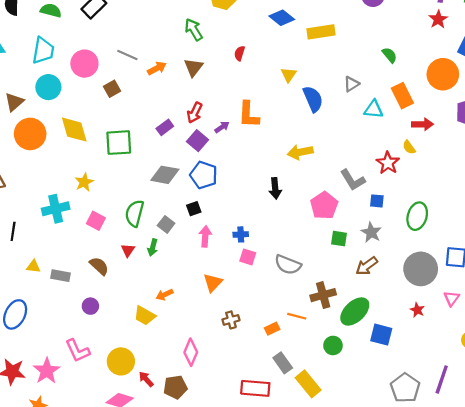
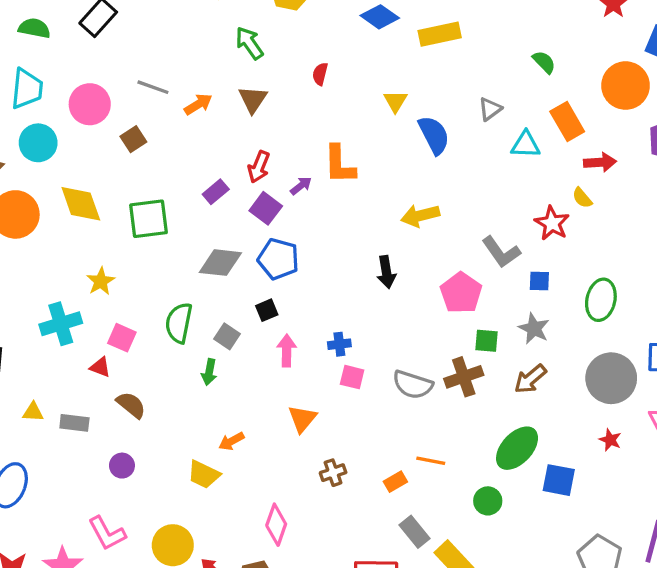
red triangle: (128, 250) -> (100, 367), moved, turned -40
brown cross: (323, 295) -> (464, 377), moved

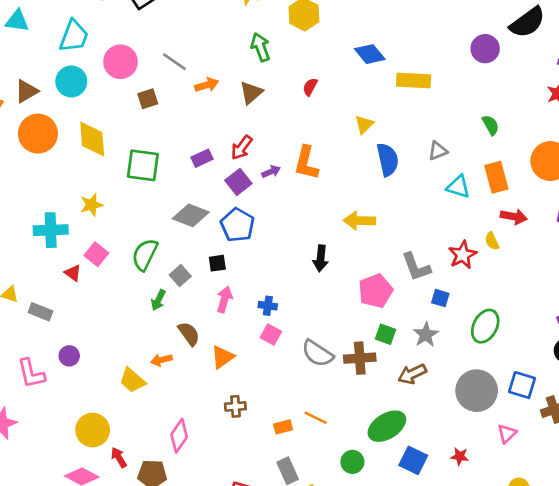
brown semicircle: (131, 405) -> (189, 334), moved
red star: (610, 440) -> (460, 456), moved, turned -30
pink L-shape: (107, 533) -> (31, 373), moved

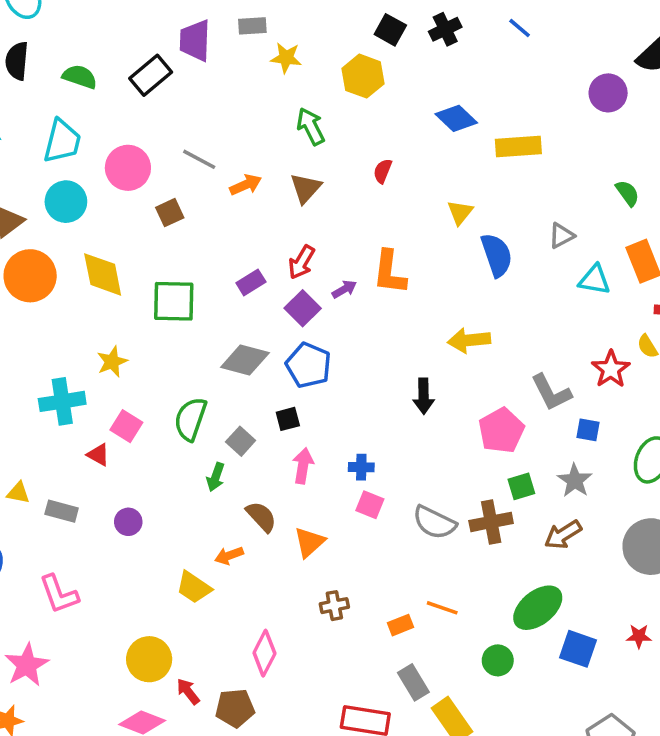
green square: (385, 334) -> (521, 486), turned -30
purple circle: (69, 356) -> (128, 522), moved

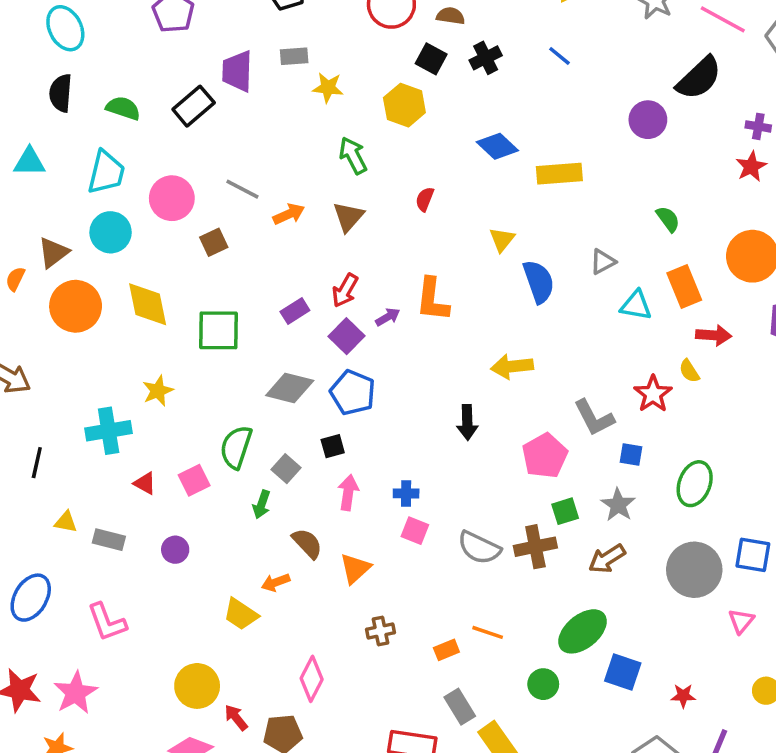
pink square: (126, 426) -> (194, 480), moved, turned 32
red star: (639, 636) -> (683, 696), moved

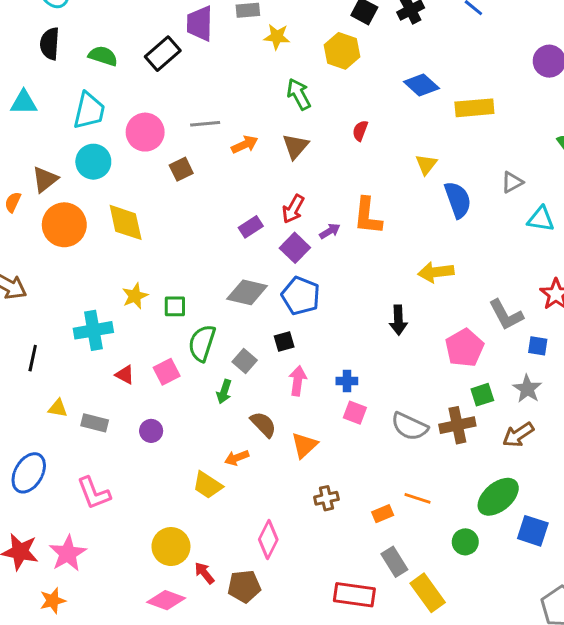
gray line: (242, 189) -> (205, 124), turned -32
green square: (219, 330) -> (175, 306), moved, size x0.6

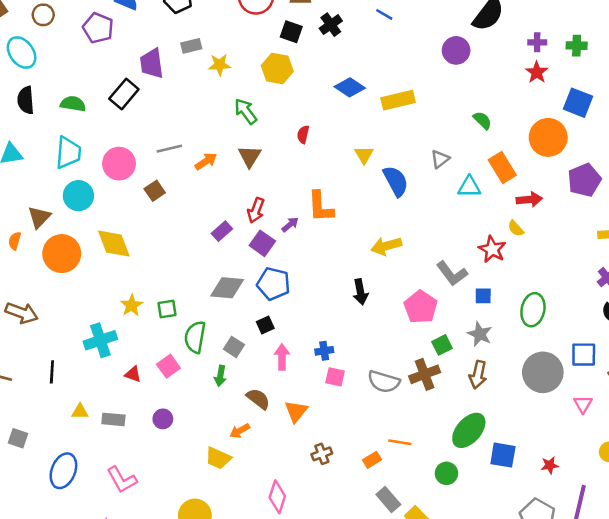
brown arrow: (518, 435) -> (478, 375), turned -36

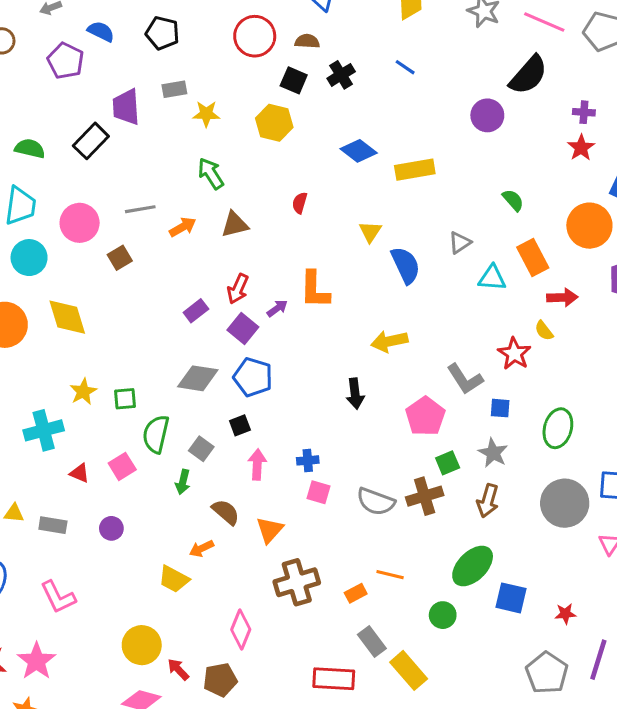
green arrow: (246, 111) -> (211, 173), moved
brown triangle: (250, 156) -> (235, 224), turned 40
brown cross: (322, 454) -> (297, 582), size x1.8

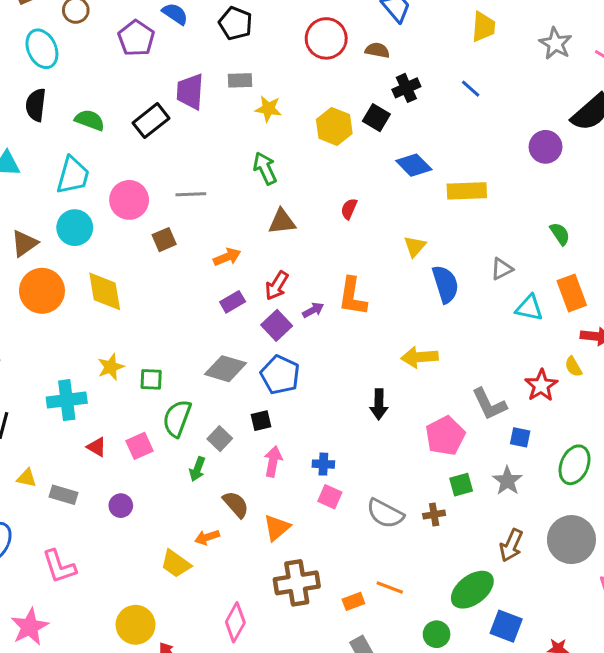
black square: (294, 80) -> (376, 118), moved
orange arrow: (183, 227) -> (227, 257), moved
brown cross: (425, 496) -> (434, 515), size x0.6
brown arrow: (488, 501) -> (511, 545), moved

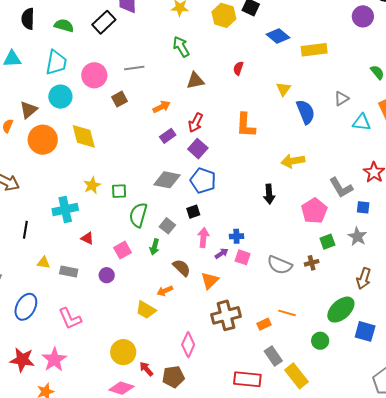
purple arrow: (313, 310) -> (222, 253), moved
pink square: (140, 446) -> (123, 250), moved

